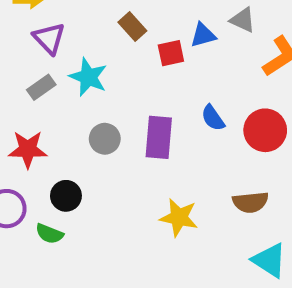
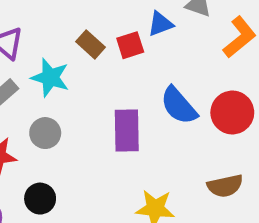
brown rectangle: (132, 27) -> (90, 44), moved
blue semicircle: (213, 118) -> (179, 106), size x1.5
gray circle: (105, 139) -> (45, 133), moved

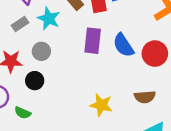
purple rectangle: (127, 131) -> (93, 41), moved
black circle: (40, 199) -> (35, 81), moved

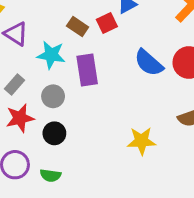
gray rectangle: (20, 24) -> (14, 84), moved
purple rectangle: (93, 41) -> (87, 70), moved

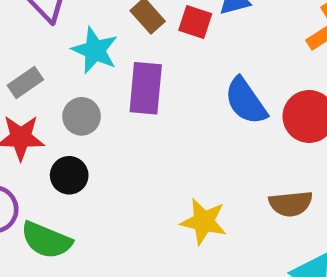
red square: (107, 23) -> (195, 22), turned 30
green semicircle: (50, 175) -> (46, 240), size x1.5

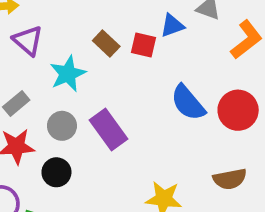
cyan star: (95, 50) -> (68, 74), turned 30
purple rectangle: (146, 88) -> (109, 129), moved, turned -36

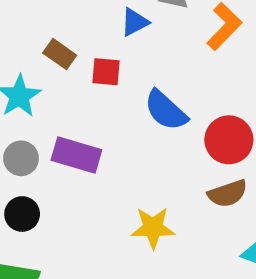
red square: (143, 45) -> (106, 72), moved
red circle: (238, 110) -> (229, 140), moved
purple rectangle: (109, 129) -> (76, 155), turned -30

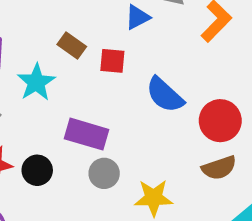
gray circle: (21, 158) -> (104, 173), moved
black circle: (22, 214) -> (37, 170), moved

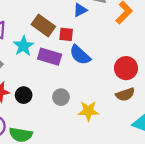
brown rectangle: (72, 45) -> (43, 26), size x1.5
blue semicircle: (165, 95) -> (80, 55), moved
purple rectangle: (86, 134) -> (50, 57), moved

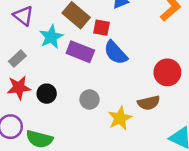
brown semicircle: (125, 94) -> (149, 103), moved
yellow star: (88, 111) -> (120, 118), turned -30

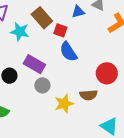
cyan star: (51, 37) -> (20, 32), turned 30
purple rectangle: (80, 52) -> (34, 64), moved

